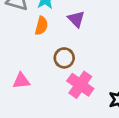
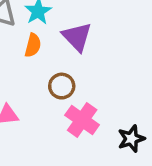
purple triangle: (76, 19) -> (77, 37), size x1.4

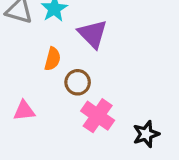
orange semicircle: (33, 45) -> (53, 59), moved

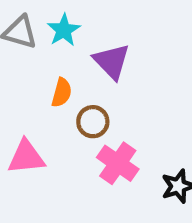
pink triangle: (24, 111) -> (26, 157), size x1.4

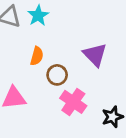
purple triangle: (112, 61) -> (95, 55), moved

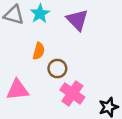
purple triangle: (95, 55) -> (77, 20), moved

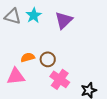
purple triangle: (77, 20) -> (64, 20), turned 30
orange semicircle: (39, 51) -> (28, 57), moved, turned -120

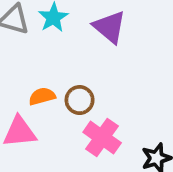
purple triangle: (64, 20) -> (110, 27), turned -36

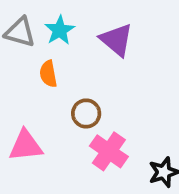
orange semicircle: (42, 96) -> (48, 74), moved, turned -85

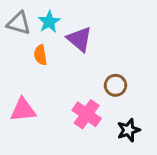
purple triangle: (116, 40) -> (79, 39), moved
brown circle: (86, 113) -> (116, 85), moved

